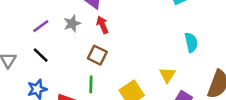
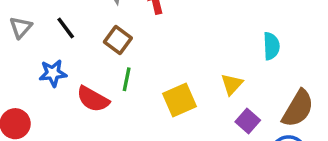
brown square: (97, 55) -> (118, 40), moved

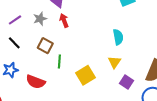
cyan semicircle: (271, 46) -> (118, 37), moved
green line: (127, 79) -> (59, 62), moved

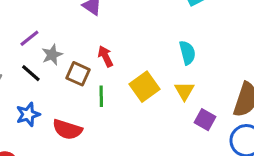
gray star: (40, 19) -> (52, 55), moved
red arrow: (64, 20) -> (105, 56), moved
yellow square: (85, 75) -> (144, 87), moved

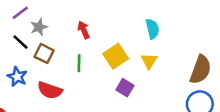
brown square: (78, 74) -> (44, 54), moved
blue star: (28, 114) -> (17, 77), turned -30
purple square: (205, 120) -> (125, 88), moved

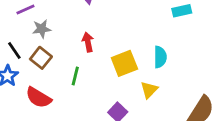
black line: (21, 42) -> (14, 51), moved
yellow square: (116, 56) -> (124, 63), moved

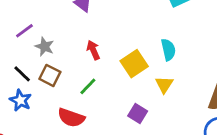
gray star: (42, 29) -> (45, 47), turned -30
green line: (75, 76) -> (88, 86), turned 42
red semicircle: (38, 98) -> (71, 118), moved

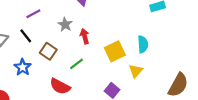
gray star: (45, 47) -> (65, 25), moved
black line: (22, 74) -> (26, 36), moved

